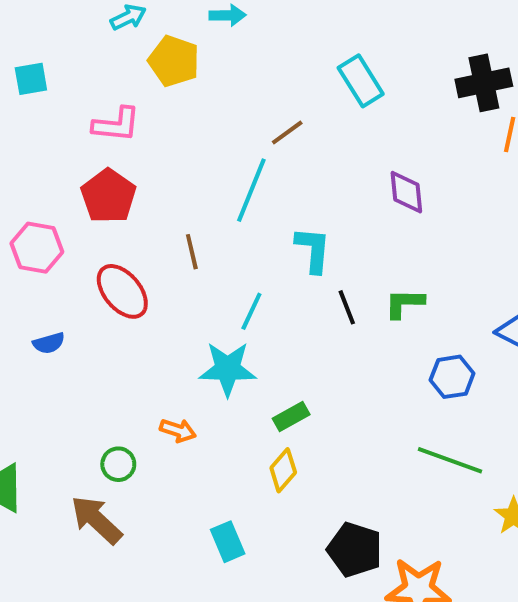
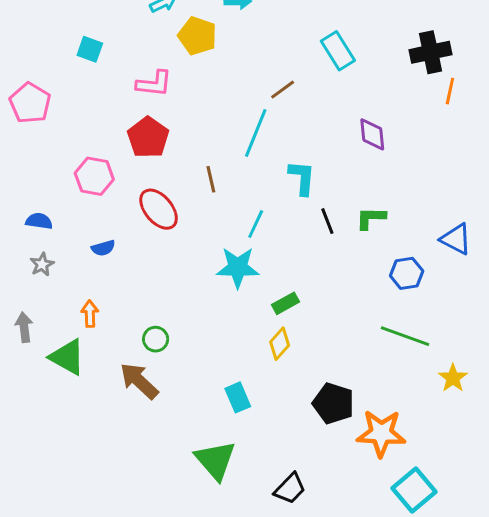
cyan square: (31, 79) -> (90, 49), turned 30
orange arrow: (178, 430) -> (90, 314), moved, turned -110

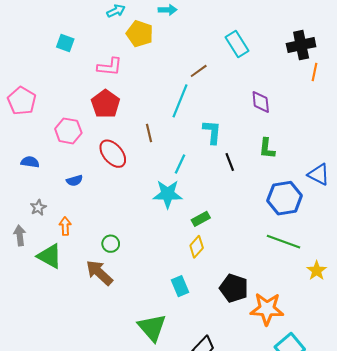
pink pentagon: (30, 103) -> (22, 101), moved
green L-shape: (371, 218) -> (267, 148), moved, turned -85
gray star: (42, 264) -> (38, 207), moved
blue hexagon: (407, 273) -> (285, 198), size x1.5
cyan rectangle: (238, 397) -> (180, 286), moved

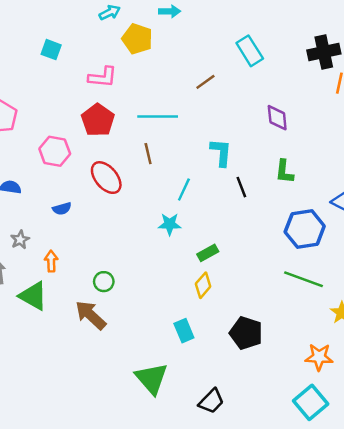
cyan line: (180, 101) -> (158, 117), moved, turned 68
cyan star: (168, 194) -> (170, 224), size x0.7
orange star: (267, 309) -> (319, 357), moved, size x0.7

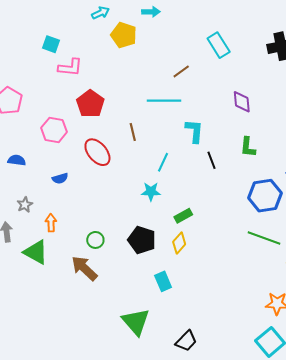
pink L-shape: (103, 77) -> (70, 67), moved
cyan line: (158, 117) -> (164, 101), moved
black pentagon: (246, 333) -> (142, 240), moved

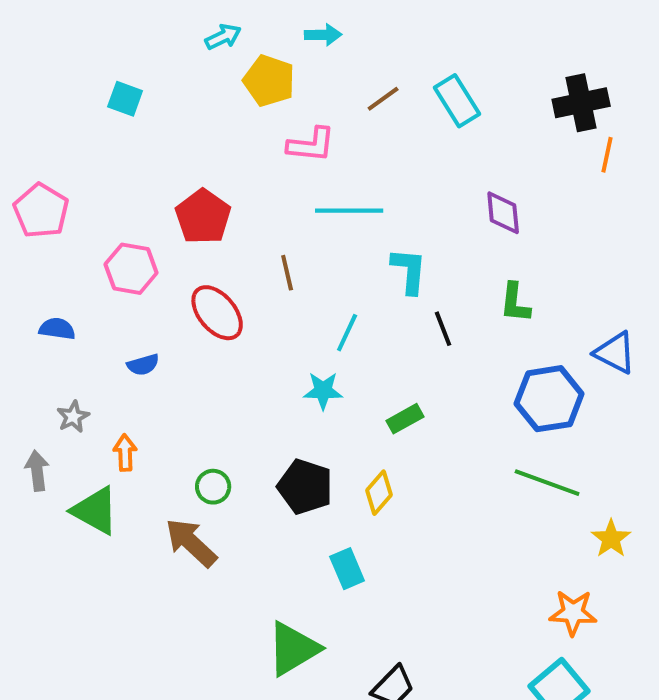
pink L-shape: (70, 67) -> (311, 145), moved
brown line: (181, 71) -> (383, 99), moved
green rectangle: (183, 216) -> (405, 419), moved
green triangle: (136, 322) -> (293, 649), turned 40

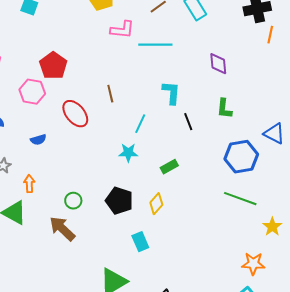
cyan line: (349, 211) -> (155, 45), moved
red pentagon: (203, 217) -> (53, 66), moved

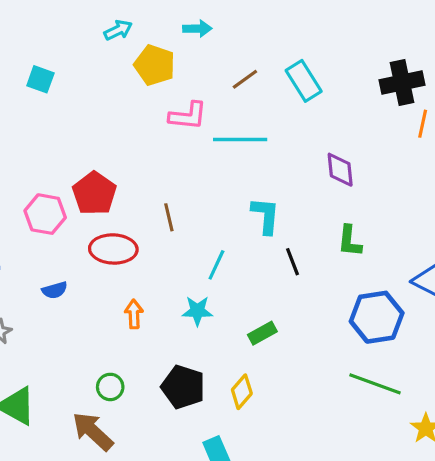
red pentagon: (53, 66) -> (94, 193), moved
red ellipse: (75, 114) -> (113, 249), turned -48
orange arrow: (29, 184) -> (134, 314), moved

